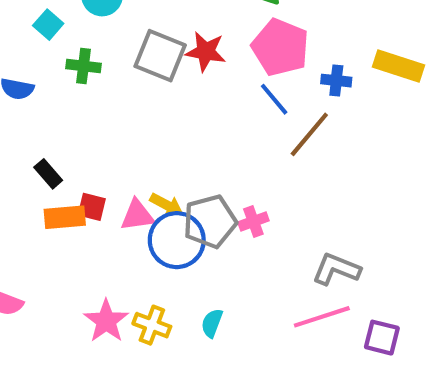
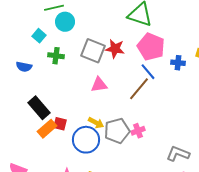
brown line: (309, 134) -> (139, 89), moved
black rectangle: (48, 174) -> (39, 108), size x1.6
pink triangle: (137, 215) -> (99, 85), moved
orange rectangle: (65, 217) -> (47, 129), turned -36
blue circle: (177, 240) -> (86, 140), moved

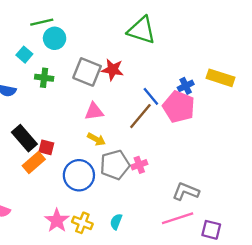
pink pentagon: (151, 47) -> (179, 107), moved
blue cross: (178, 63) -> (186, 86), turned -32
yellow arrow: (96, 123) -> (96, 139), moved
red square: (60, 124) -> (46, 147), moved

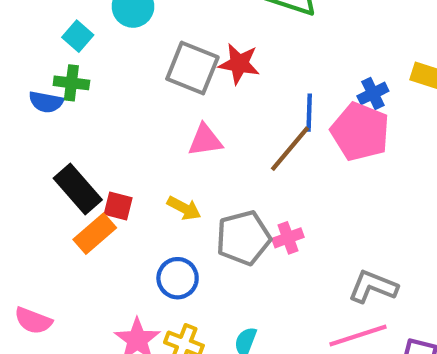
green cross: (44, 78) -> (71, 83), moved
blue line: (151, 96) -> (309, 113), turned 42
yellow arrow: (96, 139) -> (184, 208), moved
blue circle: (79, 175) -> (178, 278), moved, size x0.7

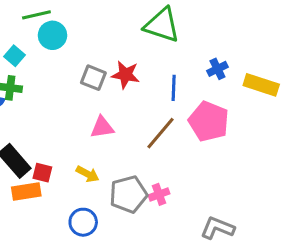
gray square: (192, 68) -> (93, 78), size x0.7
blue cross: (373, 93) -> (217, 69), moved
blue line: (309, 113) -> (174, 88), moved
orange rectangle: (95, 234) -> (26, 191), turned 32

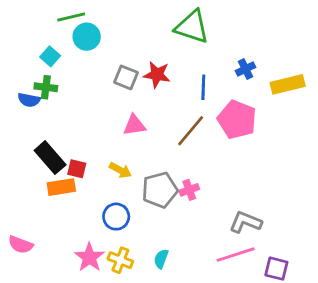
yellow rectangle: (261, 85) -> (288, 84), turned -32

